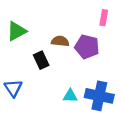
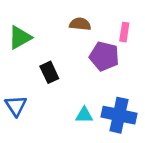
pink rectangle: (104, 18) -> (124, 32), moved
brown semicircle: (60, 41) -> (80, 24), moved

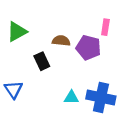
brown semicircle: (80, 24) -> (61, 41), moved

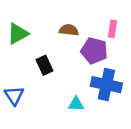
brown semicircle: (61, 41) -> (69, 30), moved
blue cross: (101, 97) -> (106, 85), moved

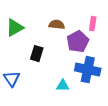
purple pentagon: (94, 51) -> (78, 42), turned 30
black rectangle: (44, 65) -> (37, 54), turned 42

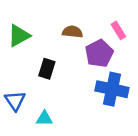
pink rectangle: (93, 24) -> (118, 30), turned -40
cyan triangle: (63, 86) -> (44, 118), moved

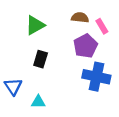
brown semicircle: (72, 32) -> (80, 18), moved
green triangle: (19, 36) -> (35, 25), moved

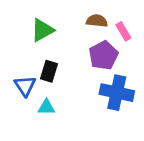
blue triangle: (13, 87) -> (25, 86), moved
cyan triangle: (38, 102) -> (46, 107), moved

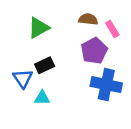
black rectangle: (49, 71) -> (45, 65), turned 48

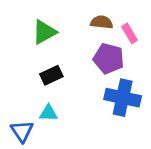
purple pentagon: (94, 51) -> (109, 59), turned -30
blue triangle: (23, 79) -> (22, 131), moved

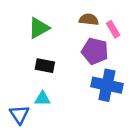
black rectangle: (51, 75) -> (45, 66), turned 36

